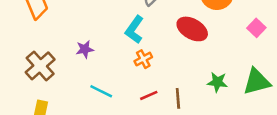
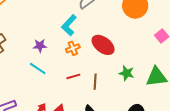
red ellipse: (192, 29) -> (103, 45), moved
purple star: (85, 49) -> (40, 46), moved

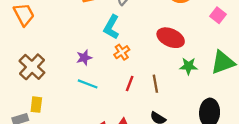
red ellipse: (103, 45) -> (171, 38), moved
red line: (73, 76) -> (130, 84), turned -40

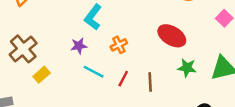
cyan L-shape: (111, 27) -> (93, 17), moved
cyan line: (88, 84) -> (94, 72), moved
yellow rectangle: (36, 105) -> (42, 75), moved, turned 35

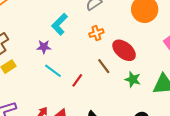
orange cross: (119, 45) -> (96, 33), moved
brown line: (150, 82) -> (104, 66), moved, turned -42

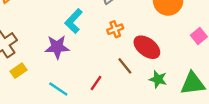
purple star: (44, 47) -> (57, 47), size x1.5
cyan line: (53, 71) -> (58, 89), moved

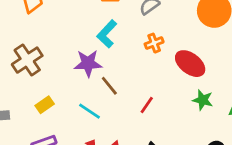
brown line: (125, 66) -> (109, 86), moved
yellow rectangle: (18, 71) -> (45, 105), moved
red line: (96, 83) -> (147, 105), moved

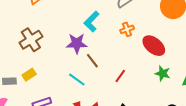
yellow rectangle: (45, 105) -> (29, 75), moved

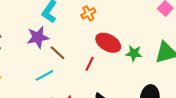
red ellipse: (154, 46) -> (108, 43), moved
cyan line: (77, 80) -> (44, 75), turned -54

